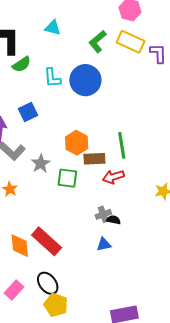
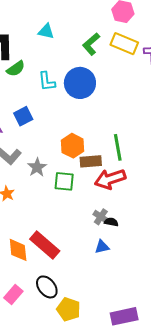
red arrow: (113, 177) -> (110, 179), size x1.4
gray cross: (103, 214) -> (101, 217), turned -35
yellow pentagon: (56, 305) -> (69, 309), moved

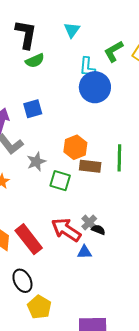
cyan triangle: (46, 31) -> (72, 30), turned 42
cyan L-shape: (47, 81) -> (87, 67), moved
red arrow: (110, 179) -> (66, 230), moved, turned 40

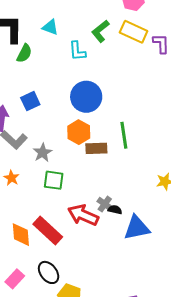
cyan triangle: (72, 30) -> (50, 27), moved, turned -36
green semicircle: (35, 61) -> (24, 53), turned -30
blue circle: (95, 87) -> (86, 97), moved
green square: (60, 181) -> (54, 180), moved
blue triangle: (84, 252) -> (137, 228), moved, size x1.8

